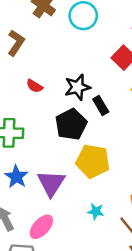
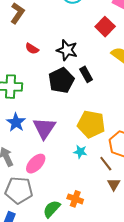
black star: (78, 87) -> (67, 50), turned 30
black rectangle: (101, 106) -> (86, 74), moved
yellow pentagon: (93, 161) -> (91, 124), moved

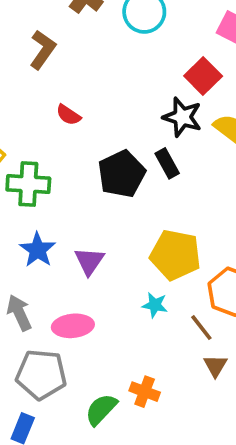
black star: (67, 50) -> (182, 117), moved
purple triangle: (44, 128) -> (89, 261), size x0.7
pink ellipse: (36, 164) -> (73, 326), turned 40

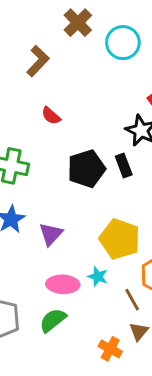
pink ellipse: (73, 326) -> (63, 284), moved
orange cross: (145, 392) -> (110, 349), moved
green semicircle: (101, 409) -> (53, 320), moved

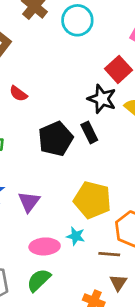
brown line: (132, 300) -> (109, 254), turned -50

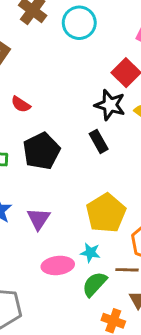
black pentagon: (55, 139) -> (41, 151), moved
yellow pentagon: (92, 200) -> (106, 213), turned 30
green semicircle: (39, 280) -> (95, 284), moved

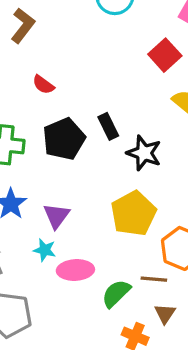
black star: (110, 105) -> (144, 153), moved
black rectangle: (99, 141) -> (108, 126), moved
cyan star: (90, 253) -> (45, 250), moved

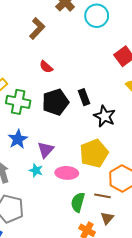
pink ellipse: (75, 270) -> (67, 173), moved
green semicircle: (116, 293) -> (78, 202), turned -36

